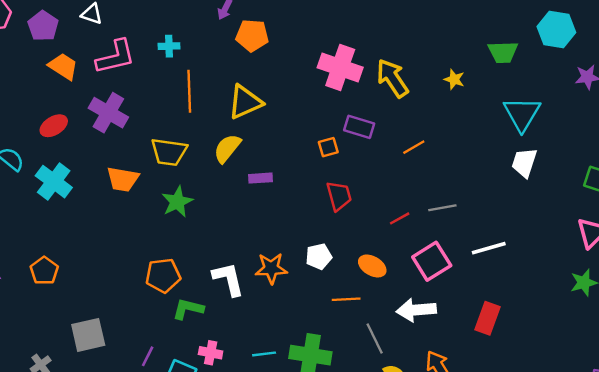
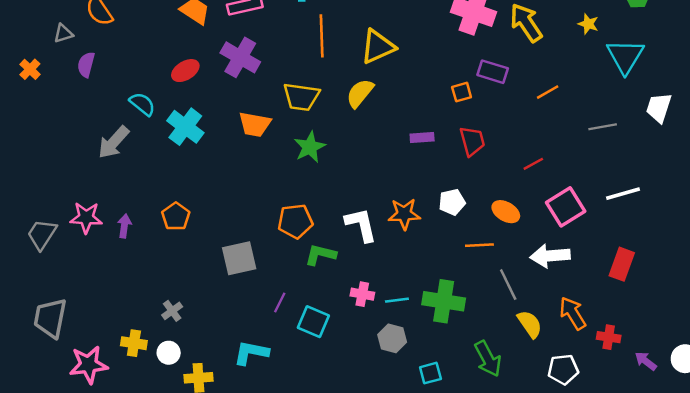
cyan triangle: (522, 114) -> (625, 56), moved
purple rectangle: (261, 178) -> (422, 137), moved
gray line: (442, 208) -> (603, 127), moved
gray square: (88, 335) -> (239, 258), moved
pink cross: (211, 353) -> (362, 294), moved

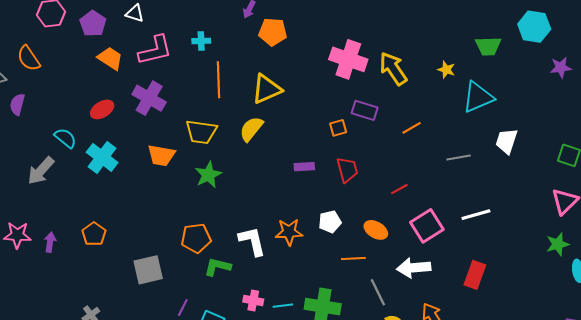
cyan triangle: (625, 56) -> (478, 97), turned 36

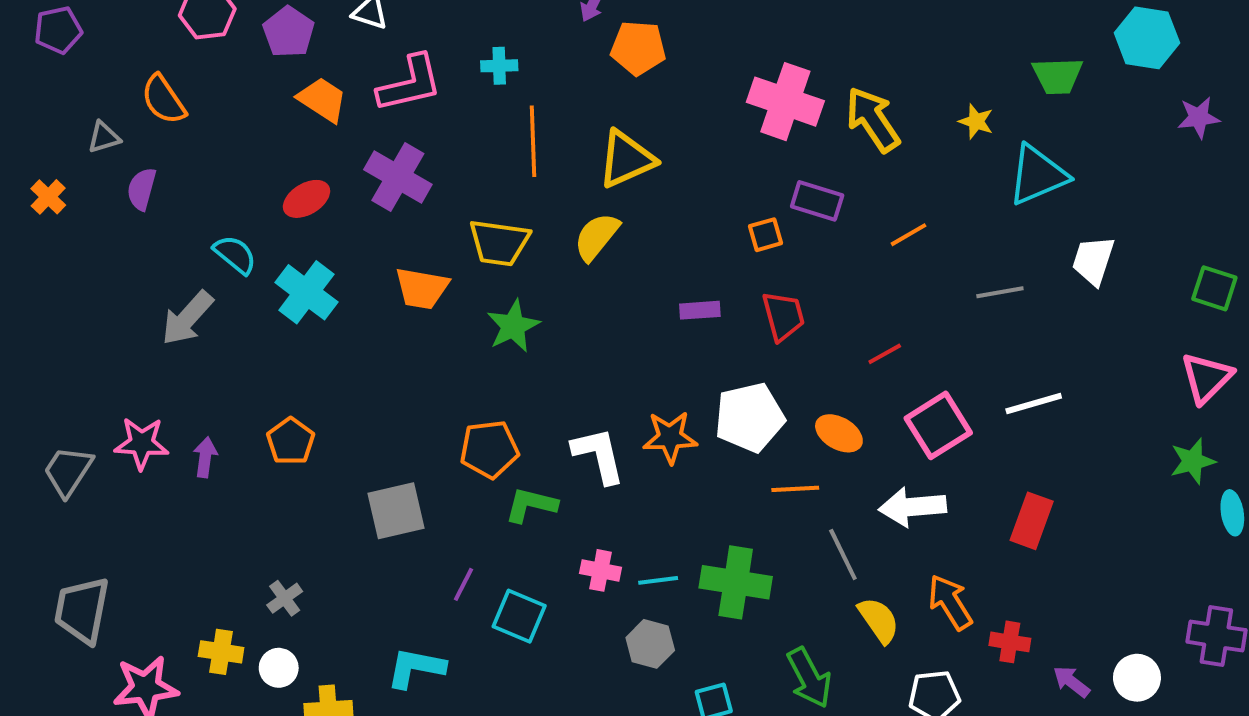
white pentagon: (330, 222) -> (750, 417), size x1.6

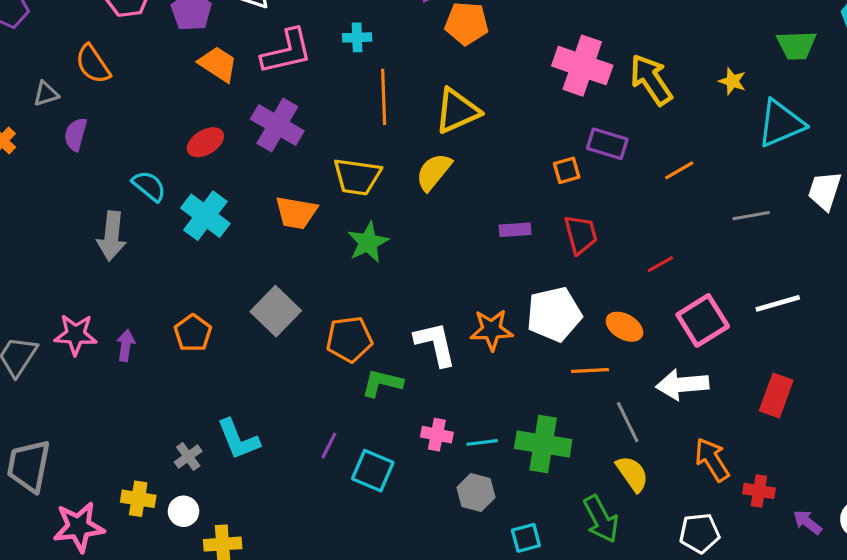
gray arrow: (187, 318) -> (112, 236), turned -36
gray square: (396, 511) -> (276, 311), moved, turned -33
yellow semicircle: (879, 620) -> (632, 474), moved
cyan L-shape: (416, 668) -> (238, 439), moved, turned -123

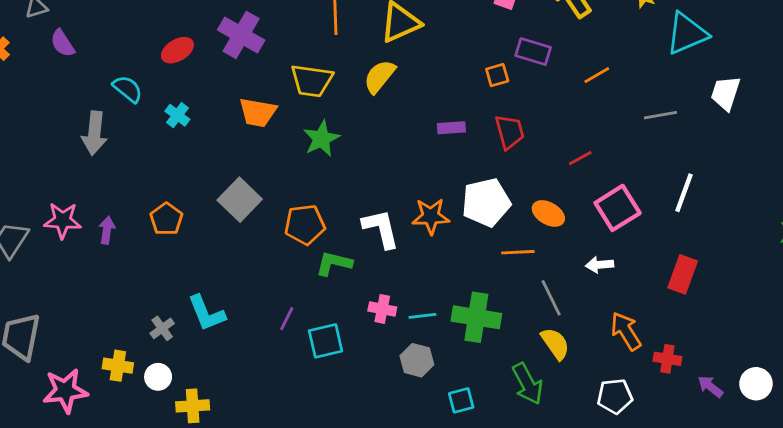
purple semicircle: (76, 134) -> (63, 43), turned -48
cyan cross: (205, 216) -> (177, 115), size x0.6
white line: (778, 303) -> (684, 193), turned -54
white arrow: (682, 385) -> (600, 265), size x0.6
cyan square: (373, 471) -> (326, 341), turned -36

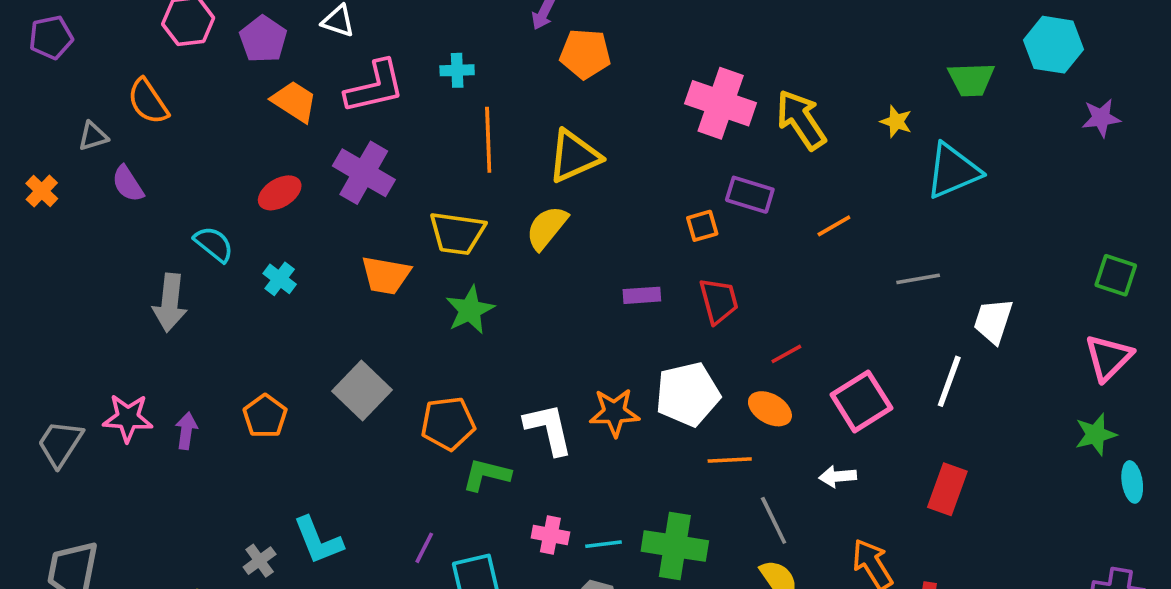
white trapezoid: (726, 93) -> (993, 321), moved
red line: (580, 158) -> (786, 354), moved

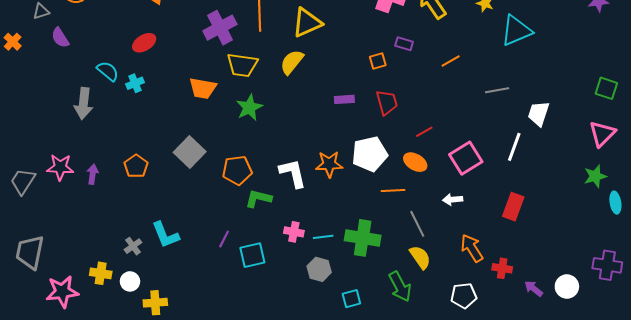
purple cross: (364, 173) -> (220, 28), moved, turned 32
purple rectangle: (750, 195) -> (404, 44), size x0.7
cyan cross: (280, 279) -> (135, 83), moved, turned 30

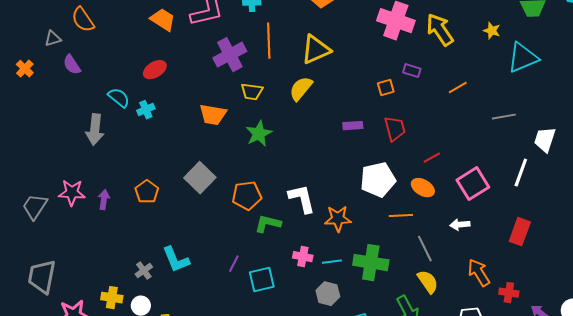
yellow trapezoid: (242, 65) -> (252, 92), size x0.7
orange star: (329, 164) -> (338, 219), moved

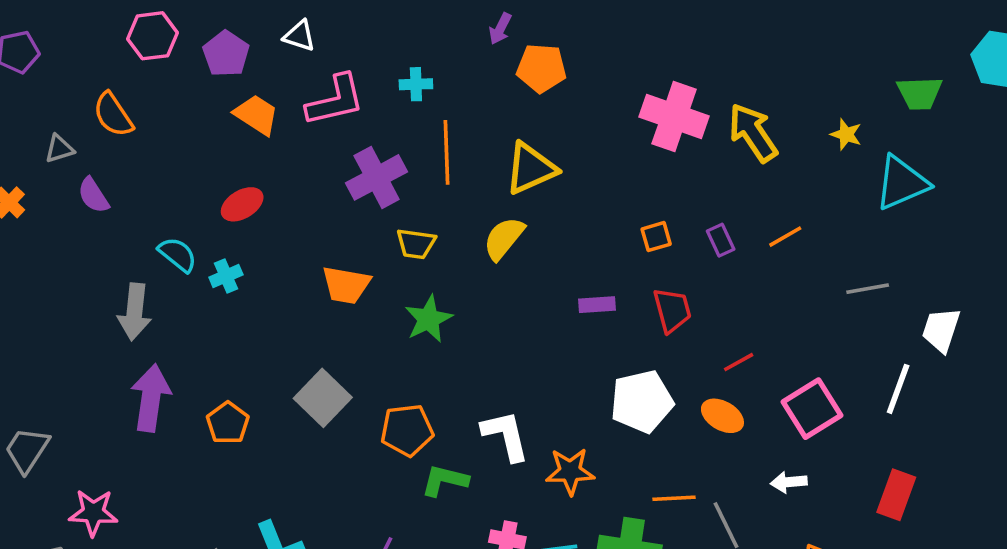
purple rectangle: (412, 71) -> (721, 240), moved, turned 48
pink star: (72, 193) -> (93, 513), moved
purple arrow: (104, 200) -> (151, 398), moved, size x1.8
orange line: (401, 216) -> (674, 498), moved

